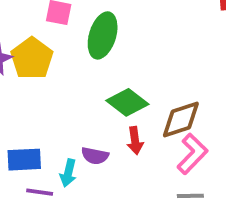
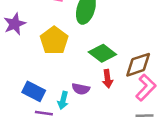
yellow pentagon: (32, 58) -> (54, 41), moved
blue rectangle: (24, 160) -> (34, 91), turned 30

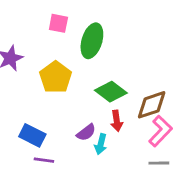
purple semicircle: (81, 89) -> (86, 132), turned -48
cyan arrow: (63, 100) -> (101, 144), moved

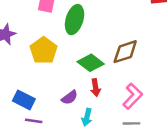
brown diamond: (152, 105) -> (125, 52), moved
cyan arrow: (101, 144) -> (87, 117), moved

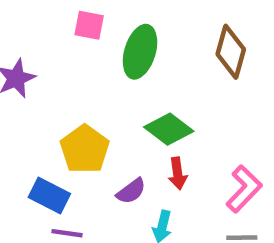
yellow pentagon: (44, 50) -> (85, 149), moved
brown diamond: (125, 52) -> (231, 52), moved, turned -56

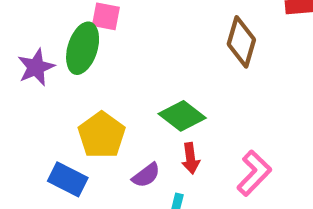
green ellipse: (140, 52) -> (83, 48), moved

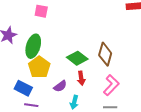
brown diamond: (241, 42) -> (105, 54), moved
green ellipse: (83, 48) -> (33, 46), moved

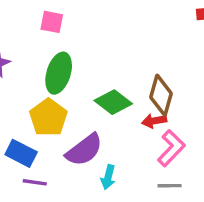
green ellipse: (33, 46) -> (59, 73), moved
red arrow: (81, 78) -> (154, 121), moved, turned 88
purple semicircle: (60, 86) -> (84, 150), size x1.6

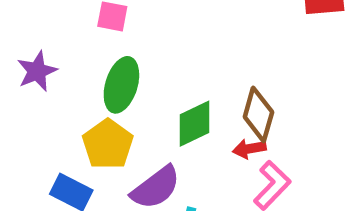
green diamond: (113, 102) -> (194, 124), turned -63

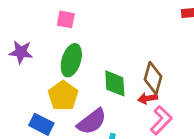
purple star: (37, 71) -> (21, 52), turned 30
green diamond: (194, 124) -> (115, 83), turned -68

